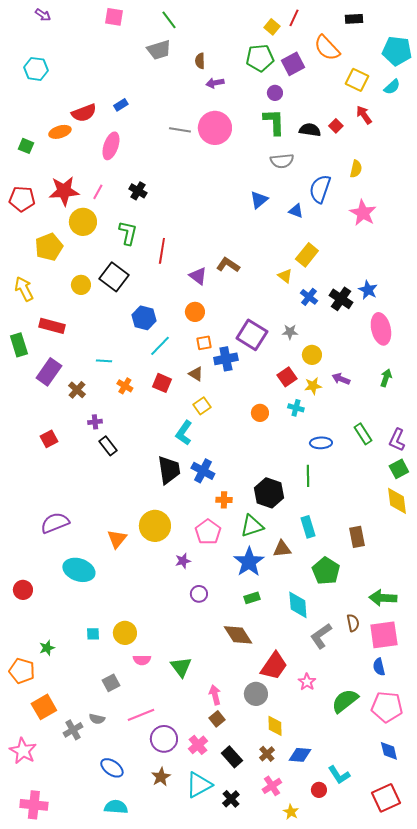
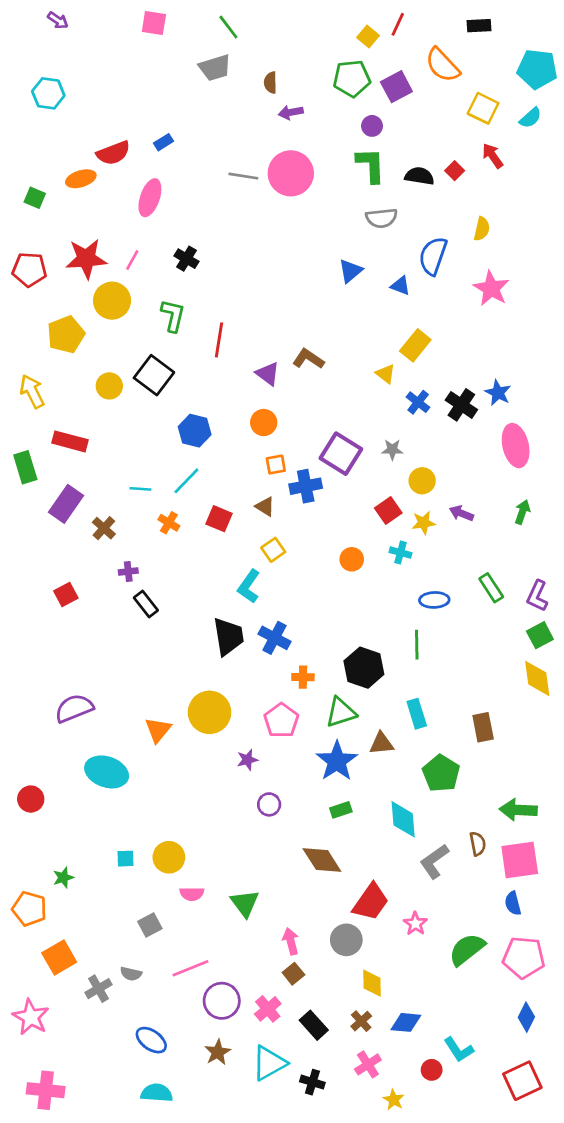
cyan line: (160, 346) -> (186, 481), moved
blue diamond: (389, 751) -> (526, 1017), turned 40
black cross: (231, 799) -> (312, 1082), turned -30

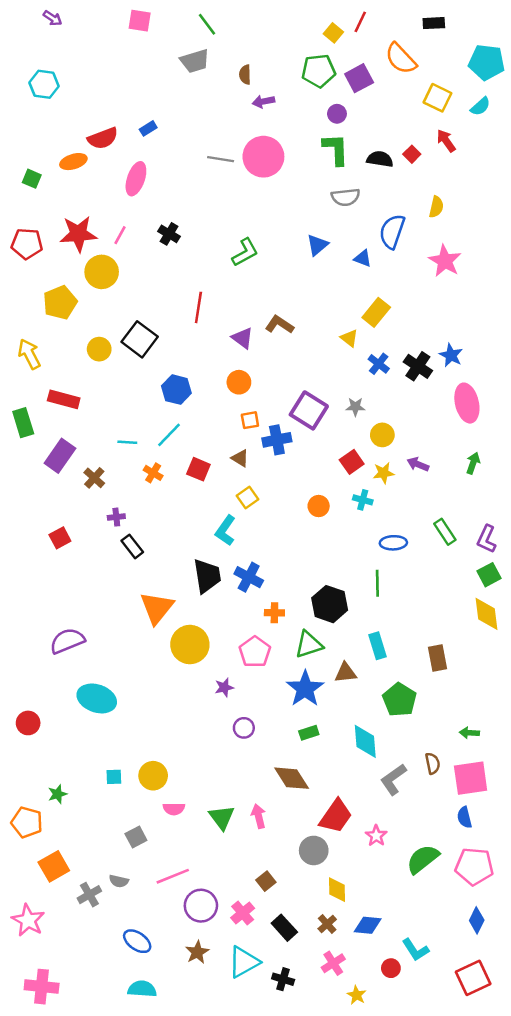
green L-shape: (173, 316) -> (245, 252), moved, turned 48
orange triangle: (158, 730) -> (157, 608), moved, size x1.4
green arrow: (518, 810) -> (469, 733), size x0.6
pink arrow: (291, 941) -> (259, 816), moved

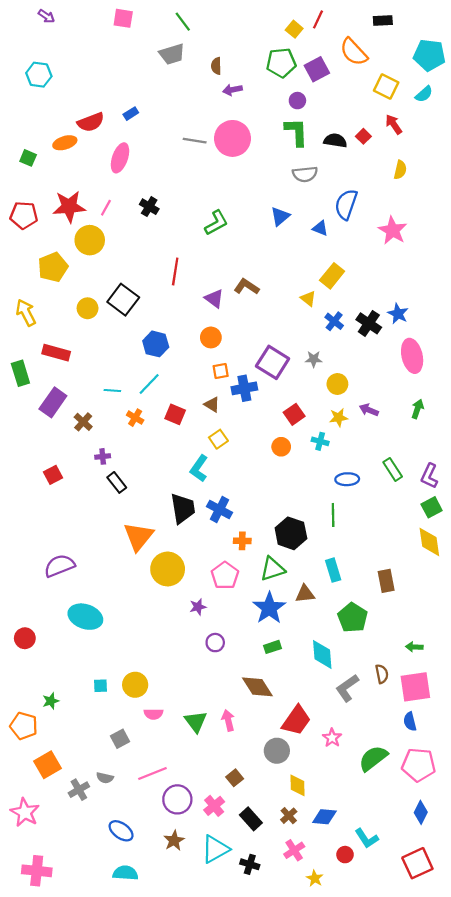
yellow semicircle: (436, 207) -> (400, 170), moved
red square: (352, 462) -> (294, 414), moved

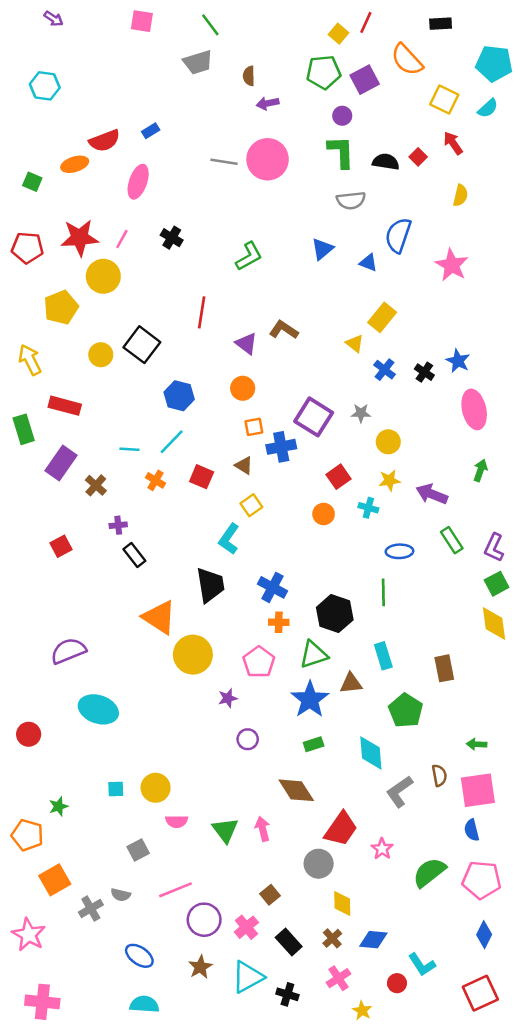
black cross: (369, 323) -> (424, 372), size x0.7
purple arrow: (369, 410) -> (432, 494), moved, size x1.4
blue cross: (220, 509) -> (273, 587), moved
orange triangle: (138, 537) -> (159, 617), turned -36

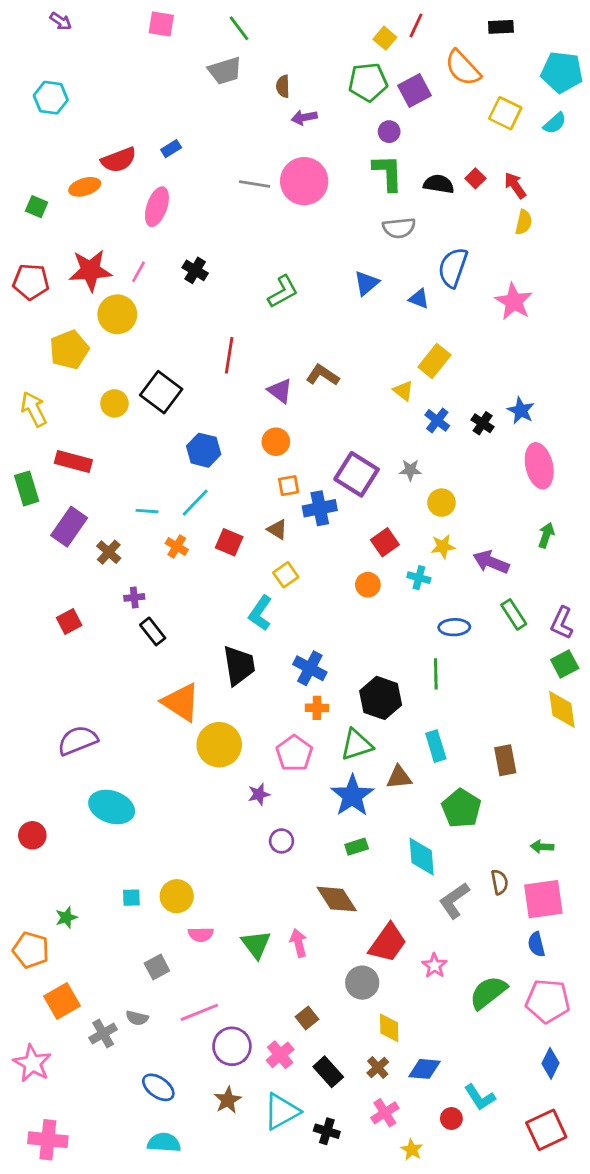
red arrow: (453, 143) -> (515, 185), moved

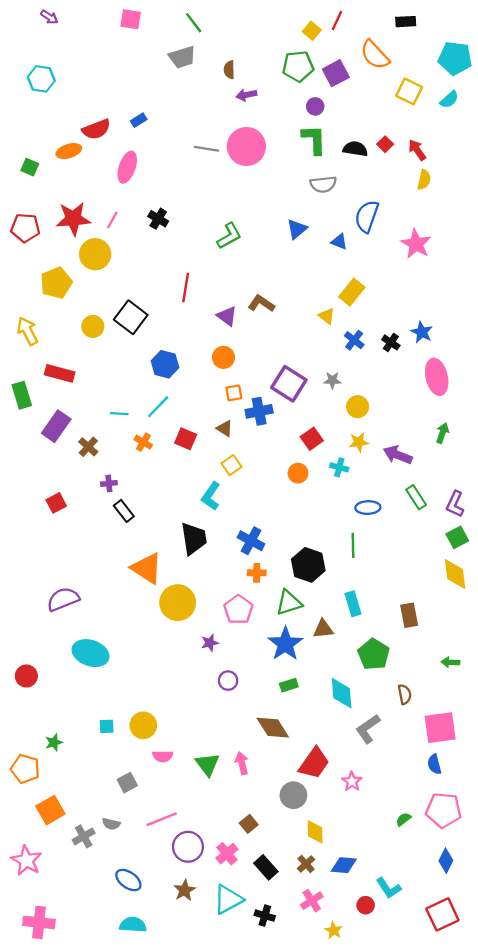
green arrow: (542, 847) -> (450, 662), moved
brown semicircle: (500, 882) -> (405, 694), moved
green semicircle: (488, 992) -> (403, 819), moved, size x0.5

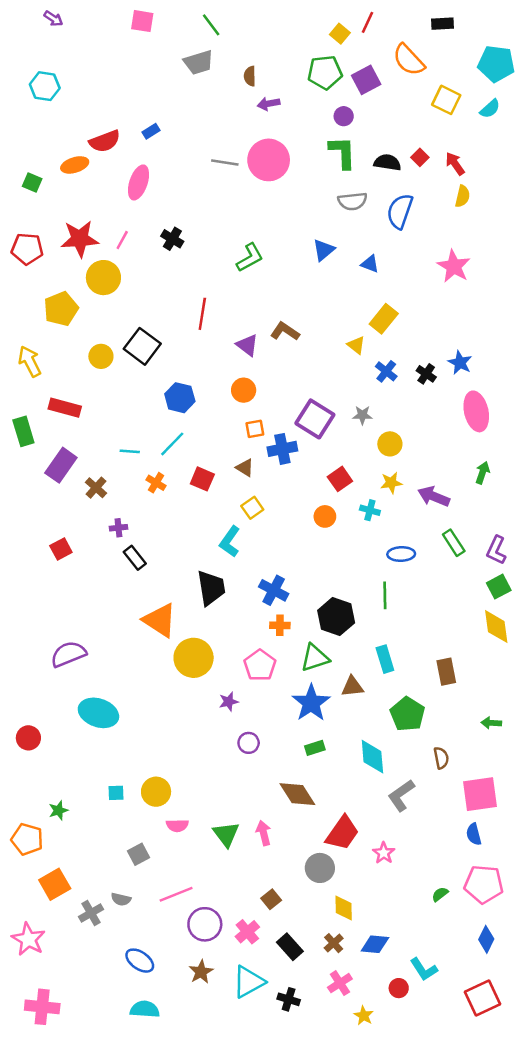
blue semicircle: (367, 216) -> (400, 211), moved

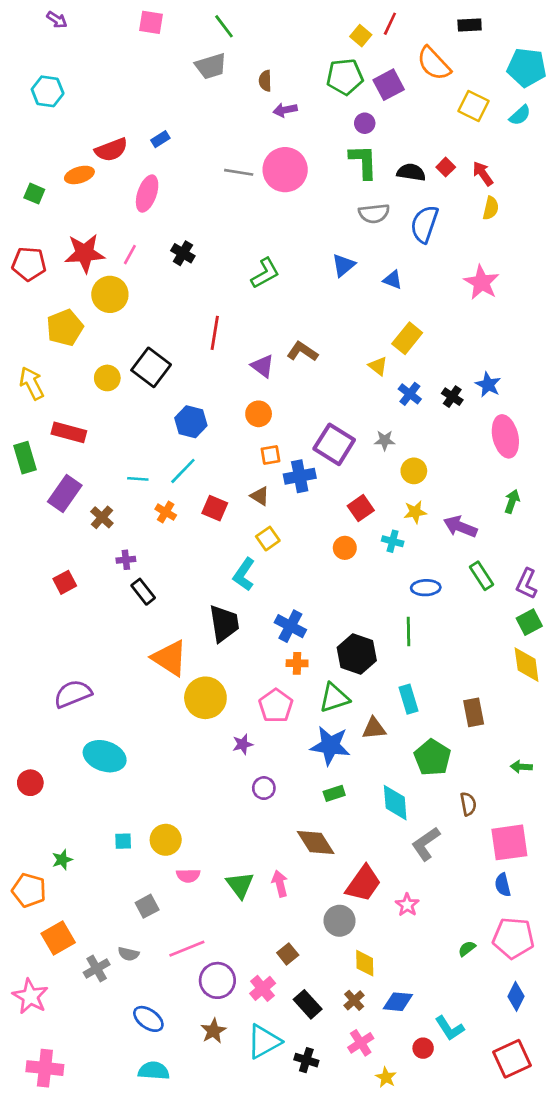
blue star: (311, 703) -> (330, 746), turned -30

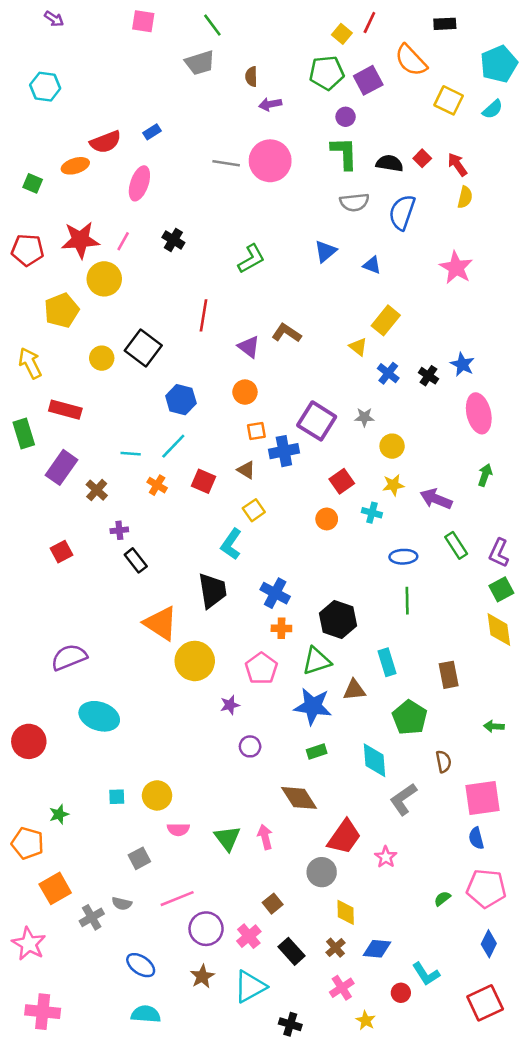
cyan pentagon: (527, 67) -> (499, 64), turned -30
green line: (408, 631) -> (407, 601), moved
red circle: (30, 783) -> (29, 741), size x1.4
black cross: (306, 1060) -> (290, 1024), moved

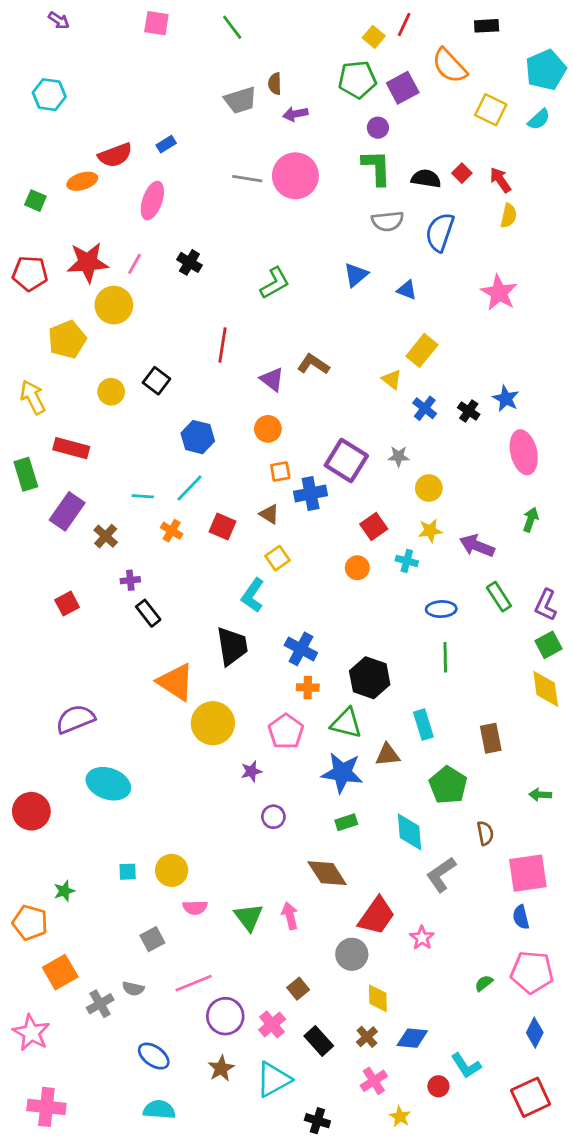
gray trapezoid: (200, 63) -> (240, 100), moved
black square: (143, 348) -> (156, 381), size x0.7
green triangle: (317, 661) -> (346, 723), turned 32

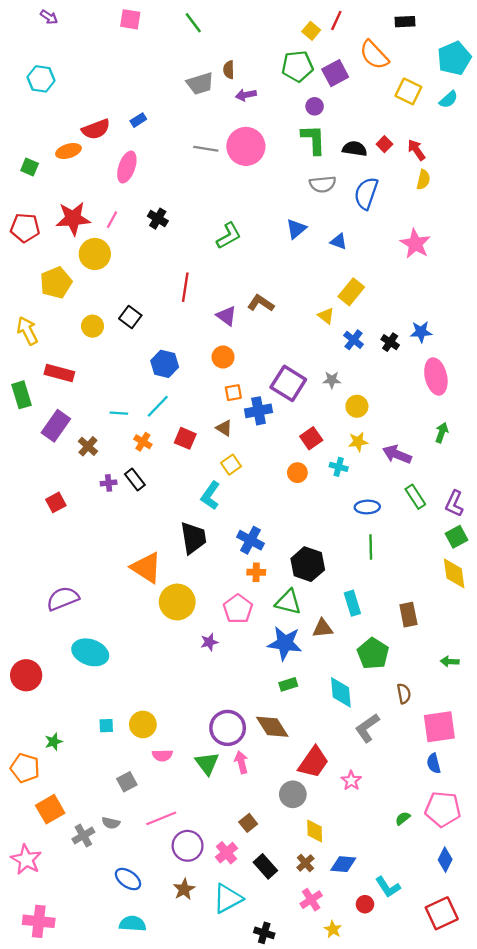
blue star: (506, 399) -> (421, 332), turned -30
black rectangle: (148, 613) -> (135, 480), moved
purple circle: (273, 817) -> (228, 728), moved, size x1.8

